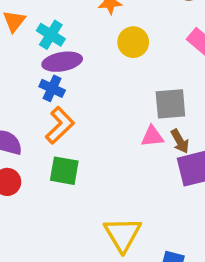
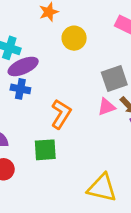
orange L-shape: (60, 125) -> (61, 114), moved
yellow triangle: (122, 234) -> (102, 188), turned -32

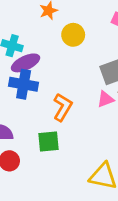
blue cross: (20, 89) -> (24, 84), size x1.5

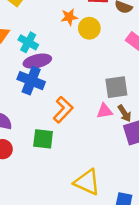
yellow circle: (73, 35) -> (89, 28), moved

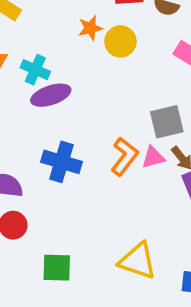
blue cross: (31, 81) -> (62, 162), moved
orange L-shape: (63, 110) -> (124, 156), moved
green square: (43, 139) -> (57, 268), moved

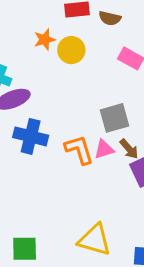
orange L-shape: (124, 156) -> (79, 150), turned -52
blue cross: (62, 162) -> (31, 136), moved

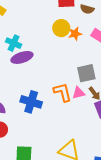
orange star: (45, 40) -> (75, 34), moved
blue cross: (31, 136) -> (31, 102), moved

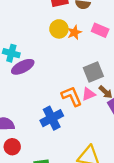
blue cross: (31, 102) -> (52, 118), moved, turned -35

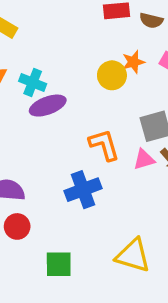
yellow circle: (59, 29) -> (112, 75), moved
orange L-shape: (72, 96) -> (104, 145), moved

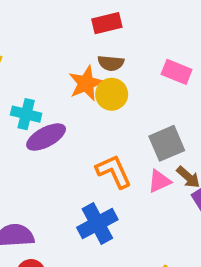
brown semicircle: (151, 20) -> (111, 63), moved
orange star: (133, 62) -> (86, 83), moved, size x1.4

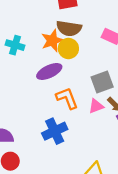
brown semicircle: (111, 63) -> (69, 28), size x1.5
cyan cross: (26, 114) -> (15, 45), moved
purple ellipse: (46, 137) -> (49, 71), moved

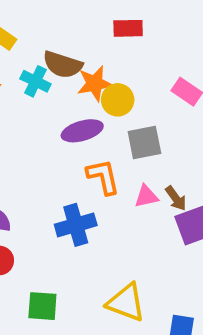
brown semicircle: (69, 28) -> (63, 65), moved
gray square: (102, 82) -> (144, 142), moved

